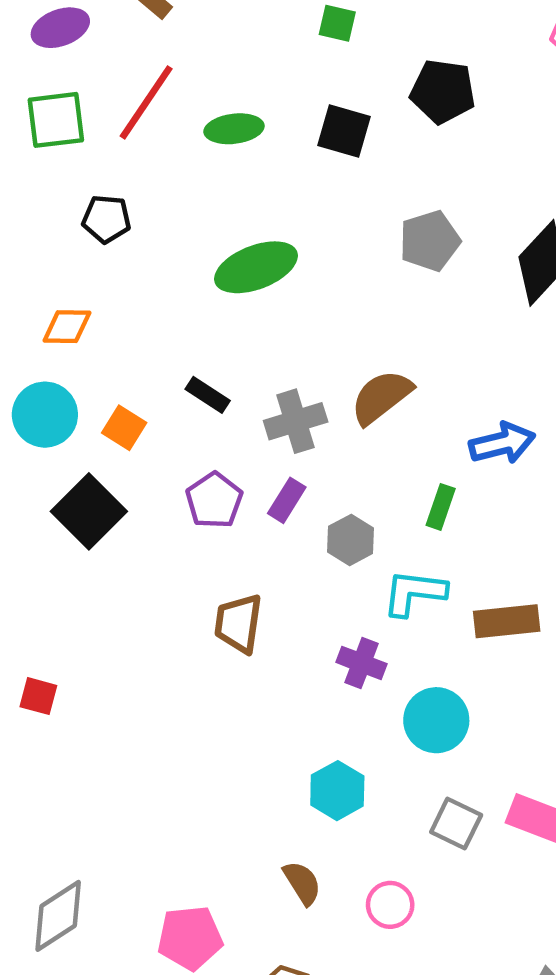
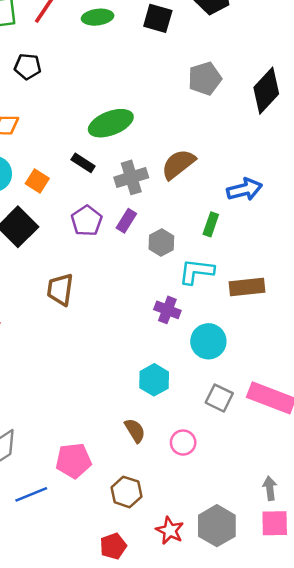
green ellipse: (256, 267) -> (111, 123), moved
brown trapezoid: (238, 623) -> (60, 289), moved

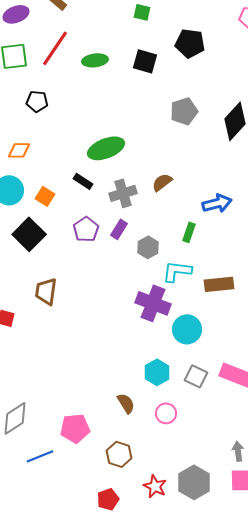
brown semicircle: (178, 164) -> (162, 182), size x0.7
brown trapezoid: (60, 289) -> (46, 291), moved
purple cross: (167, 310) -> (153, 303), size x1.6
cyan hexagon: (154, 380) -> (157, 372), moved

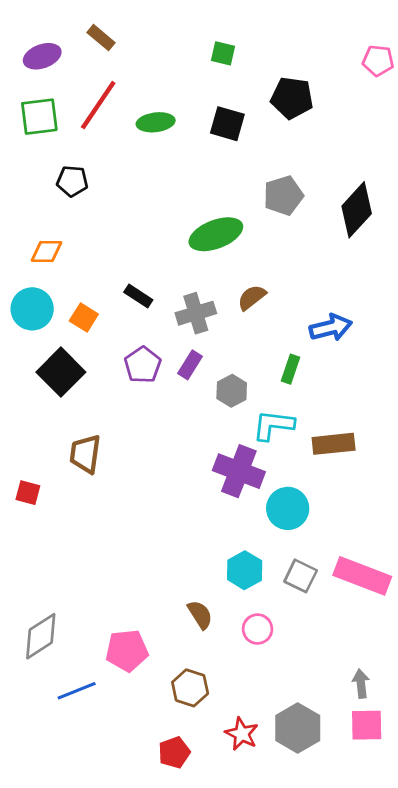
green ellipse: (106, 148) -> (216, 234), moved

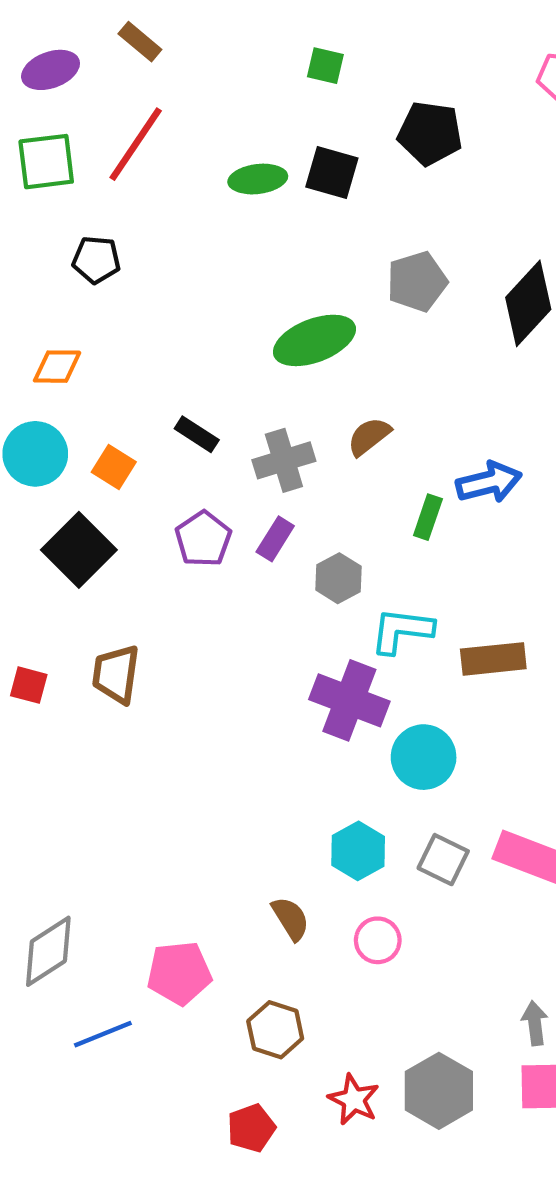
green ellipse: (156, 122) -> (258, 179), moved
green rectangle: (291, 369) -> (428, 517), moved
red square: (28, 493) -> (29, 685), moved

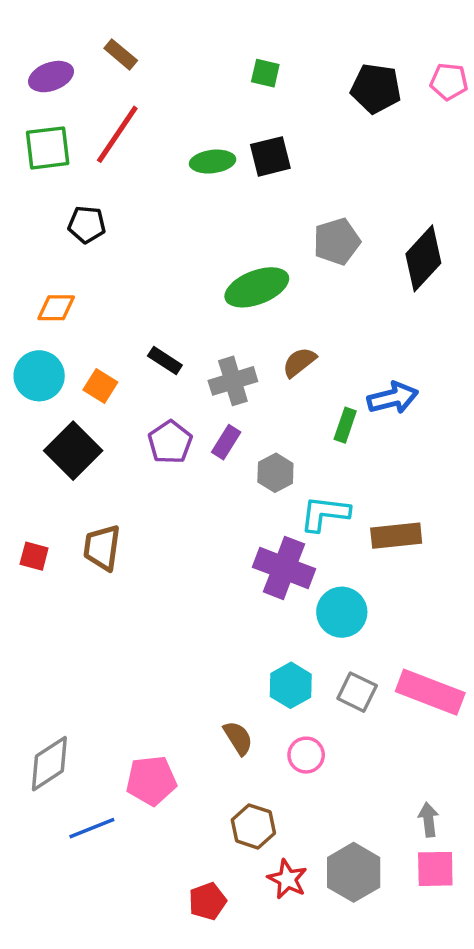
black pentagon: (430, 133) -> (376, 88), moved
black square: (332, 172) -> (270, 156), turned -30
brown hexagon: (275, 1030) -> (253, 826), moved

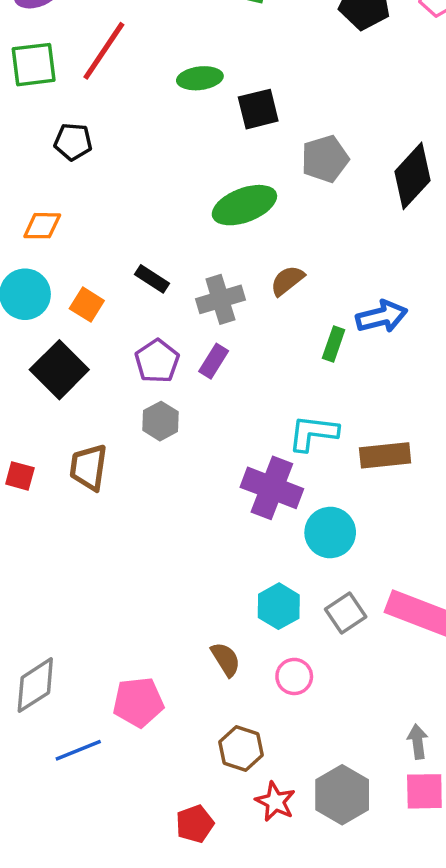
black square: (270, 156) -> (258, 109), moved
gray hexagon: (275, 473) -> (160, 421), moved
gray square: (357, 692) -> (346, 613), turned 30

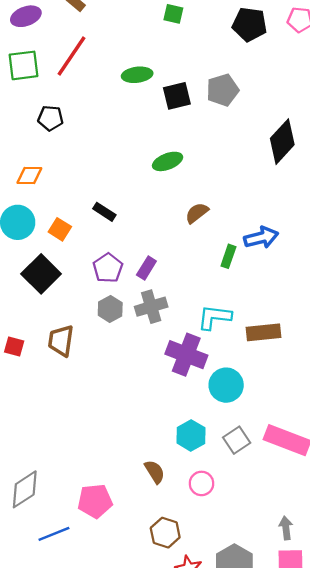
gray pentagon: (325, 159) -> (223, 90), moved
green ellipse: (244, 205) -> (168, 161), size x0.7
gray cross: (220, 299) -> (151, 307), moved

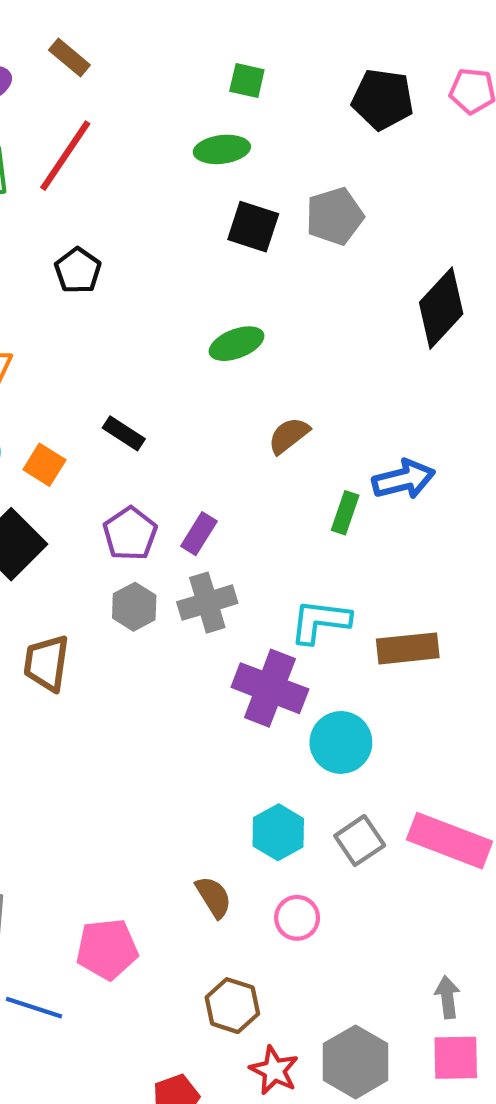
green ellipse: (137, 75) -> (222, 149), moved
black square: (177, 96) -> (253, 227), turned 32
black pentagon: (50, 118) -> (78, 271), moved, turned 30
blue line: (54, 534) -> (34, 1008), turned 40

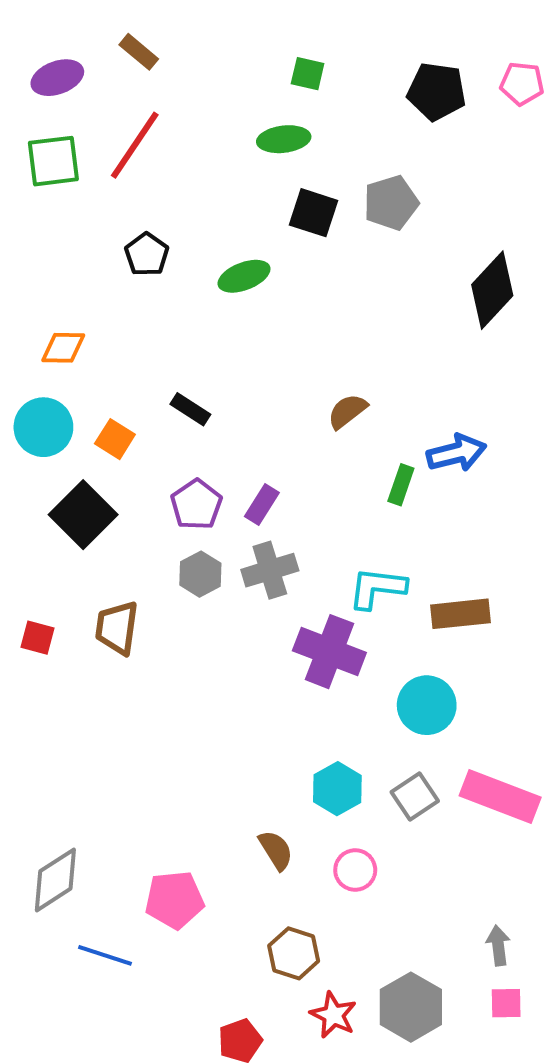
green ellipse: (237, 344) -> (244, 276), moved
cyan circle: (341, 742) -> (427, 705), moved
pink square: (456, 1058) -> (506, 1003), size x0.7

